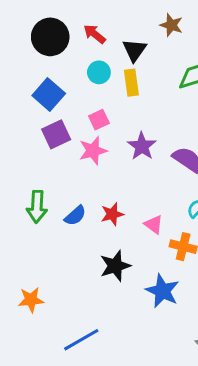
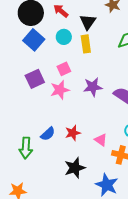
blue square: (49, 95) -> (34, 40), moved
purple star: (142, 146) -> (93, 87), turned 30
green arrow: (37, 207) -> (26, 148), moved

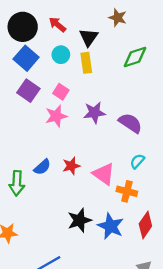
pink square: (64, 69) -> (61, 92), turned -32
purple square: (35, 79) -> (28, 91), moved, turned -30
pink triangle: (101, 140) -> (104, 174), size x1.5
black star: (75, 168) -> (79, 220), moved

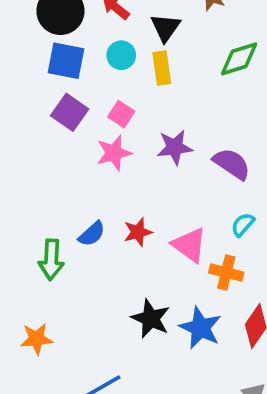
blue square: (26, 58) -> (66, 61), turned -30
black star: (79, 220) -> (151, 319), turned -30

